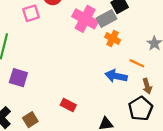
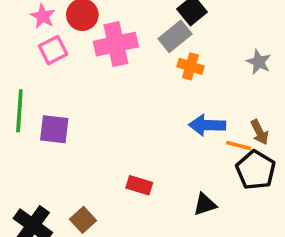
pink cross: (85, 19) -> (116, 44), moved, turned -30
orange line: (137, 63) -> (239, 146), moved
purple square: (18, 78) -> (54, 129), moved

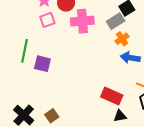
orange cross: (191, 66) -> (122, 39), turned 32
blue arrow: (207, 125) -> (130, 58), moved
red rectangle: (139, 185) -> (112, 96), moved, size x1.5

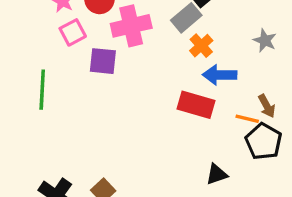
purple square: (42, 64) -> (103, 61), moved
red rectangle: (112, 96) -> (196, 105), moved

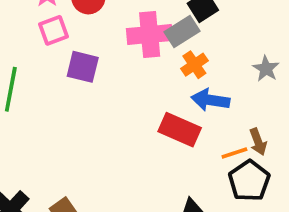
pink cross: (131, 26) -> (150, 35), moved
orange line: (247, 119) -> (234, 153), turned -40

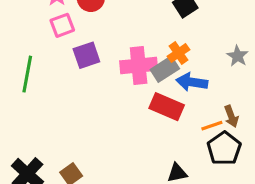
gray rectangle: (182, 32) -> (165, 69), moved
pink cross: (150, 35) -> (139, 66), moved
purple square: (83, 67) -> (86, 55), turned -32

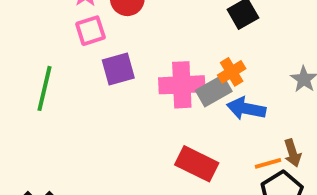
red rectangle: (167, 107) -> (197, 164), moved

